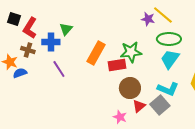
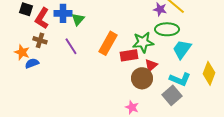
green ellipse: (169, 39) -> (167, 29), moved
blue cross: (51, 42) -> (63, 13), moved
purple line: (59, 69) -> (71, 46), moved
red triangle: (139, 106) -> (151, 65), moved

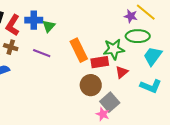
orange rectangle: (108, 43) -> (79, 50), turned -55
purple line: (71, 46) -> (42, 53), turned -36
brown circle: (142, 78) -> (91, 85), moved
gray square: (172, 95) -> (110, 102), moved

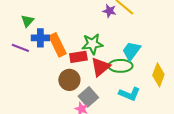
blue cross: (34, 20) -> (40, 38), moved
green ellipse: (138, 36) -> (120, 66), moved
red triangle: (122, 72) -> (100, 67), size x1.5
cyan L-shape: (151, 86) -> (129, 94), moved

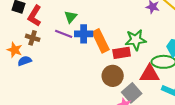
purple line: (20, 48) -> (64, 34), moved
red triangle: (100, 67) -> (150, 74), moved, turned 40

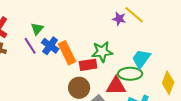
purple line: (64, 34) -> (30, 46), turned 36
blue cross: (84, 34) -> (50, 46), turned 36

